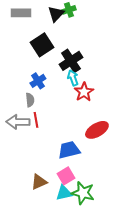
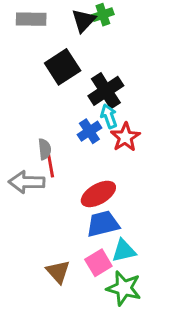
blue cross: (38, 81) -> (89, 131), moved
red line: (36, 120) -> (51, 166), moved
red ellipse: (97, 130) -> (98, 194), moved
brown triangle: (39, 182) -> (58, 272), turned -48
cyan triangle: (64, 193) -> (124, 251), moved

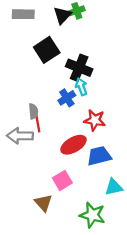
black cross: (106, 91) -> (79, 68), turned -35
red star: (125, 137) -> (95, 120), moved, turned -30
blue trapezoid: (103, 224) -> (99, 156), moved
cyan triangle: (124, 251) -> (114, 187), moved
pink square: (98, 263) -> (62, 180), moved

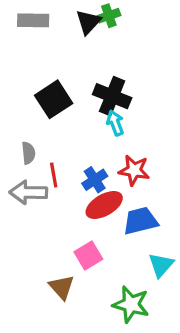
black square: (47, 50) -> (54, 99), moved
blue cross: (67, 98) -> (95, 180), moved
gray semicircle: (33, 111) -> (28, 153), moved
cyan triangle: (114, 187) -> (161, 265), turned -36

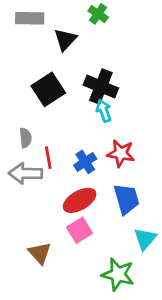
green cross: (109, 16) -> (98, 14), turned -36
black triangle: (88, 22) -> (65, 40), moved
red ellipse: (104, 205) -> (80, 200), moved
blue trapezoid: (140, 221) -> (126, 199), turned 88
brown triangle: (62, 287) -> (40, 253), moved

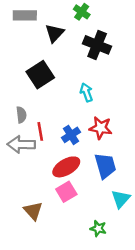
black cross: (101, 87) -> (97, 45), moved
green star: (118, 274) -> (98, 228), size x0.6

